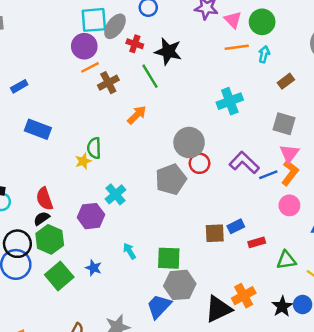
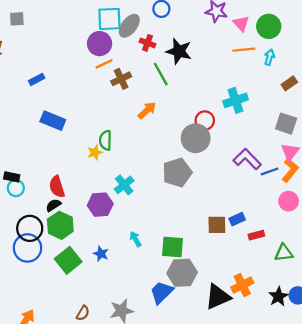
red circle: (200, 163) -> (205, 121), moved

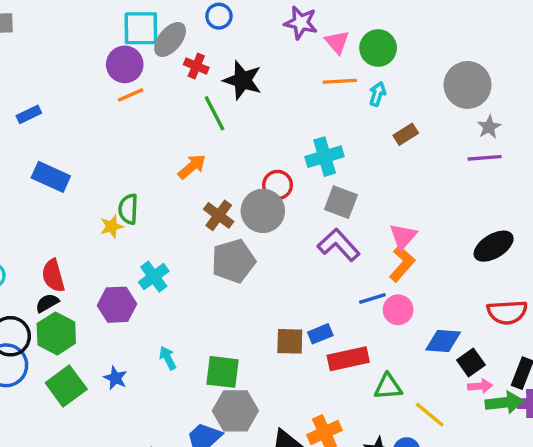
brown cross: (121, 79) -> (219, 215), moved, turned -30
gray square: (286, 124) -> (341, 202), moved
blue line: (270, 171) -> (372, 298), moved
red rectangle: (256, 235) -> (348, 359), size x1.6

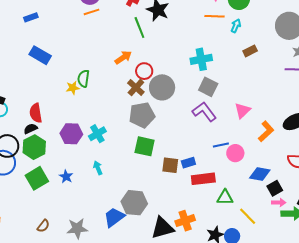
red circle: (278, 185) -> (144, 71), moved
orange L-shape: (402, 264) -> (266, 131), moved
cyan cross: (154, 277) -> (97, 134), moved
green square: (222, 372) -> (145, 146), moved

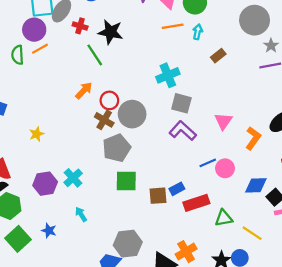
green semicircle: (83, 79) -> (18, 55), moved

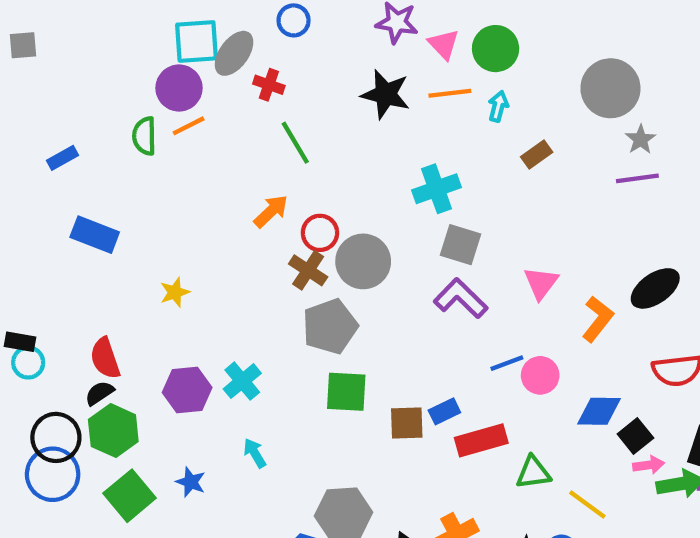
black star: (111, 32) -> (386, 94), moved

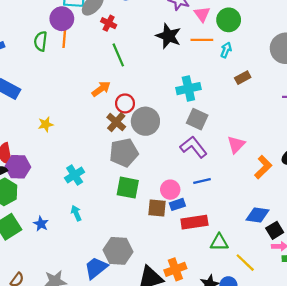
orange line: (189, 126) -> (64, 39), turned -66
blue line: (507, 363) -> (202, 181), moved
pink circle: (540, 375) -> (170, 190), moved
purple hexagon: (187, 390) -> (18, 167), moved

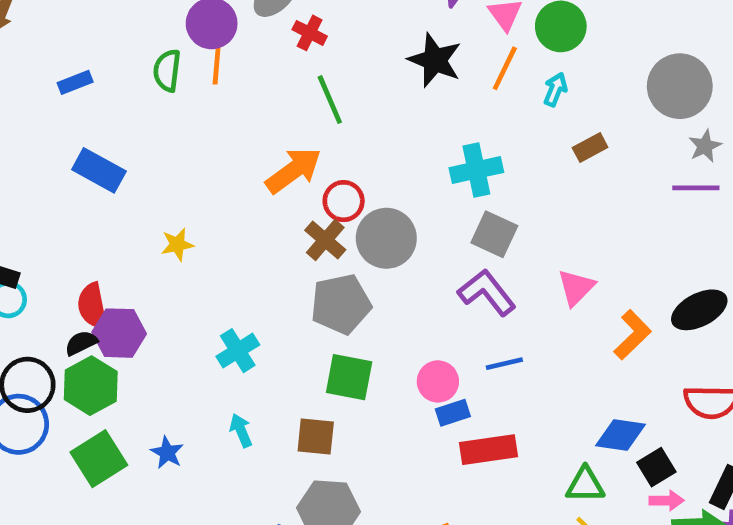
orange line: (202, 40) -> (505, 68), turned -65
orange arrow: (101, 89) -> (293, 170), size x1.4
brown square: (157, 208) -> (316, 436), moved
green triangle: (219, 242) -> (585, 485), moved

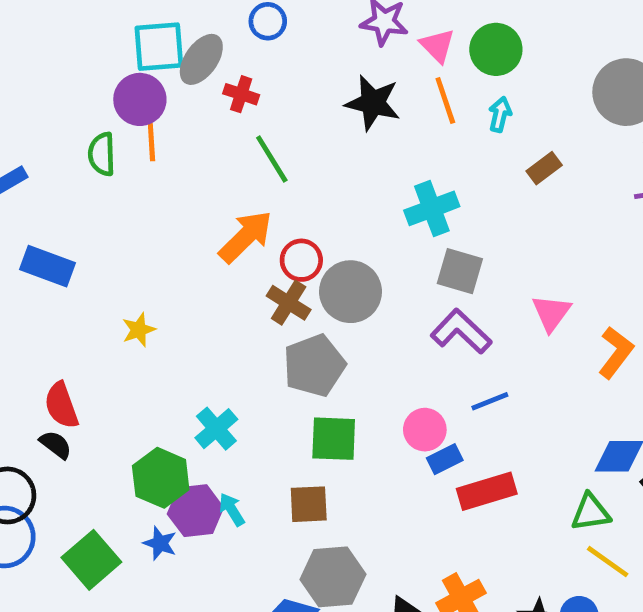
orange line: (505, 68) -> (445, 100), turned -36
purple hexagon: (119, 333) -> (195, 511), moved
black semicircle: (81, 343) -> (56, 445), turned 72
green hexagon: (91, 386) -> (161, 478), moved

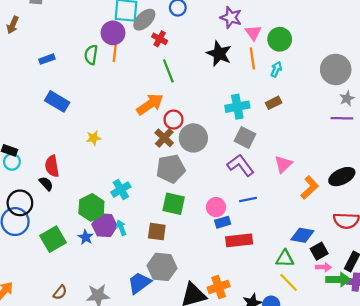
brown rectangle: (544, 168) -> (274, 103), moved

